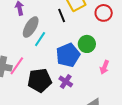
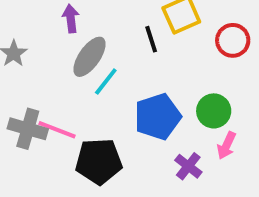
green circle: (87, 44) -> (214, 111), moved
pink line: (17, 66) -> (57, 130), turned 72
purple cross: (66, 82) -> (188, 166), moved

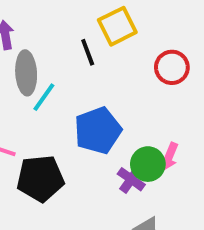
red circle: (233, 40) -> (172, 67), moved
gray ellipse: (89, 57) -> (26, 73), turned -36
green circle: (214, 111) -> (148, 164), moved

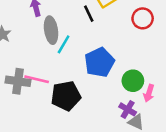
pink arrow: (169, 156) -> (149, 93), moved
purple cross: (131, 179) -> (128, 109), moved

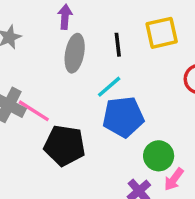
black line: (89, 14) -> (118, 45), moved
cyan line: (64, 44) -> (109, 87), moved

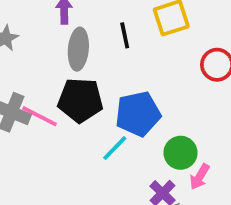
cyan line: (109, 87) -> (115, 148), moved
black pentagon: (65, 146) -> (80, 100), moved

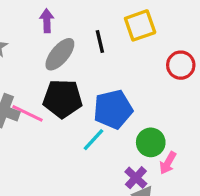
gray ellipse: (78, 49) -> (60, 54), turned 36

